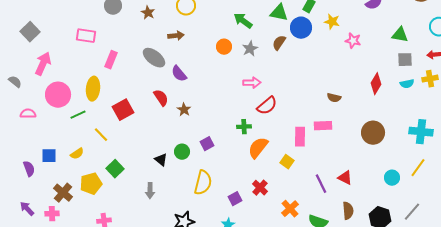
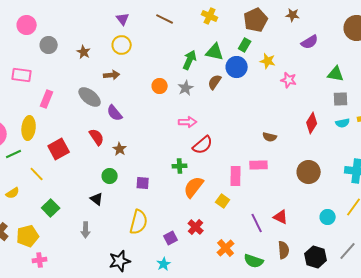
green arrow: (243, 21) -> (190, 60), moved, turned 78
purple square: (207, 144) -> (143, 183), turned 32
green circle: (182, 152) -> (110, 176), moved
yellow pentagon: (91, 184) -> (28, 236), moved

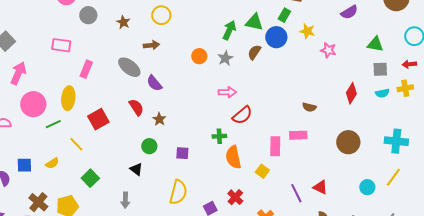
orange semicircle: (194, 187) -> (233, 157), turned -50

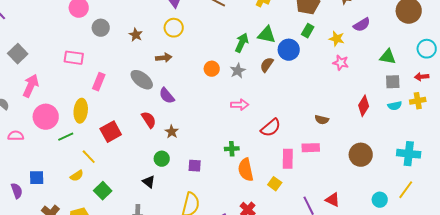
green rectangle: (284, 15) -> (308, 31), moved
yellow star: (307, 31) -> (337, 39), moved
red semicircle: (242, 115) -> (271, 128), moved
yellow semicircle: (52, 163) -> (77, 176), moved

